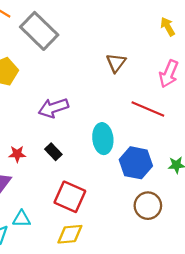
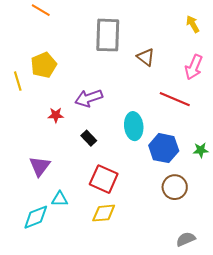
gray rectangle: (39, 31) -> (108, 35), moved, turned 48
brown triangle: (116, 63) -> (146, 57), turned -30
red star: (17, 154) -> (56, 115), moved

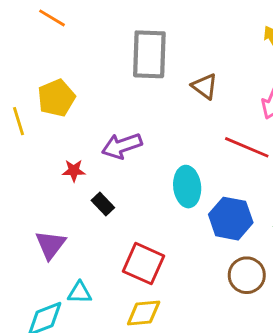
black rectangle: (89, 138) -> (103, 204), moved

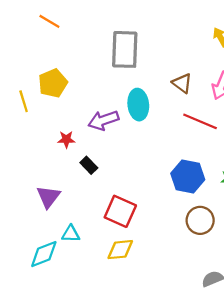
brown triangle: (205, 86) -> (182, 83), moved
cyan ellipse: (187, 187) -> (138, 105), moved

